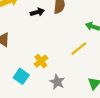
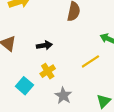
black arrow: (37, 12) -> (44, 45), moved

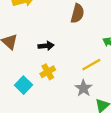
gray star: (63, 96) -> (83, 88), moved

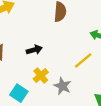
gray star: (83, 88) -> (63, 86), moved

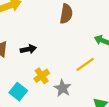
black arrow: (34, 50) -> (28, 49), moved

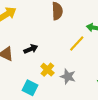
yellow line: (85, 64) -> (77, 44), moved

